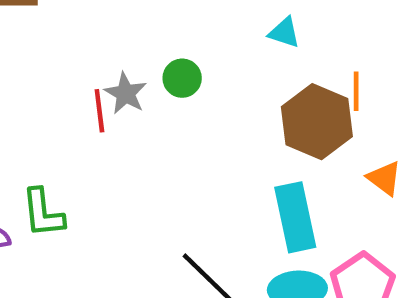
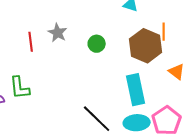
green circle: (182, 78) -> (97, 44), moved
red line: (99, 111) -> (31, 42), moved

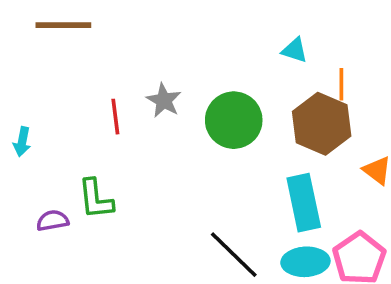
orange line: (164, 32) -> (341, 84), moved
green circle: (97, 44) -> (234, 120), size x1.8

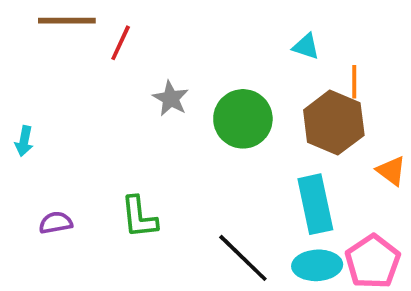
red line: (115, 117) -> (121, 43), moved, turned 32
green L-shape: (96, 199) -> (139, 217), moved

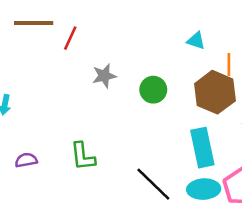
gray star: (171, 98) -> (104, 76), turned 30
green circle: (243, 119) -> (153, 90), size x0.7

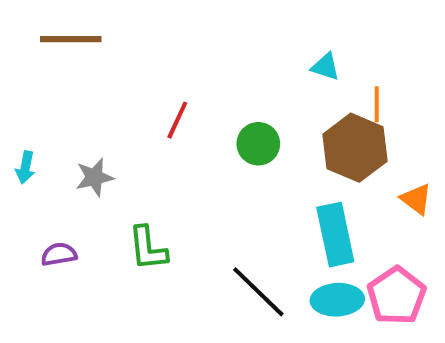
red line: (70, 38) -> (177, 120), moved
gray star: (104, 76) -> (94, 177), moved

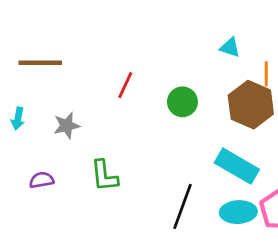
brown line: (71, 39) -> (40, 63), moved
cyan rectangle: (335, 235) -> (237, 166), turned -48
black line: (258, 292) -> (182, 206), turned 66

